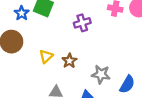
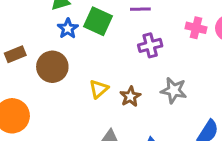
gray star: (101, 74) -> (174, 90), moved

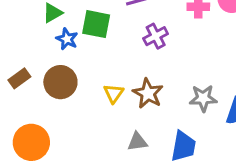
gray star: (174, 90) -> (203, 98), moved
brown star: (130, 96) -> (148, 93), size x1.4

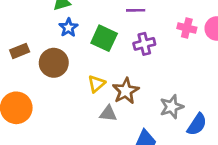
green square: (96, 24) -> (104, 38), moved
gray star: (203, 98) -> (172, 107), turned -30
gray triangle: (137, 142) -> (108, 114), moved

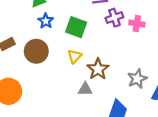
pink cross: (187, 28) -> (137, 24), moved
purple cross: (144, 44) -> (114, 18), moved
yellow triangle: (96, 84) -> (74, 56), moved

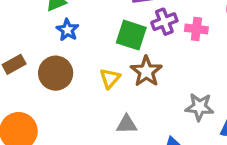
green square: (76, 27) -> (131, 35), moved
brown star: (98, 69) -> (146, 71), moved
gray star: (137, 79) -> (199, 107), turned 30

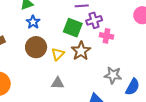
pink cross: (196, 29) -> (107, 36), moved
brown circle: (56, 73) -> (36, 47), moved
gray triangle: (127, 124) -> (58, 83), moved

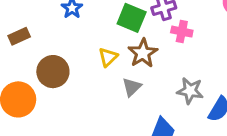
brown circle: (36, 47) -> (53, 72), moved
gray triangle: (58, 83) -> (132, 87), moved, turned -48

